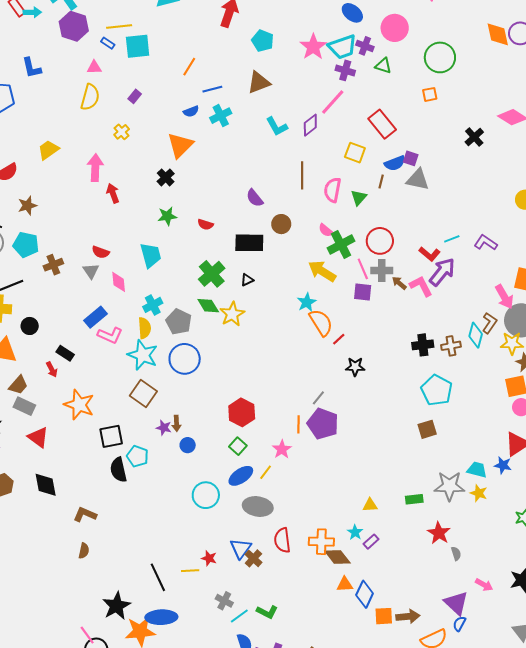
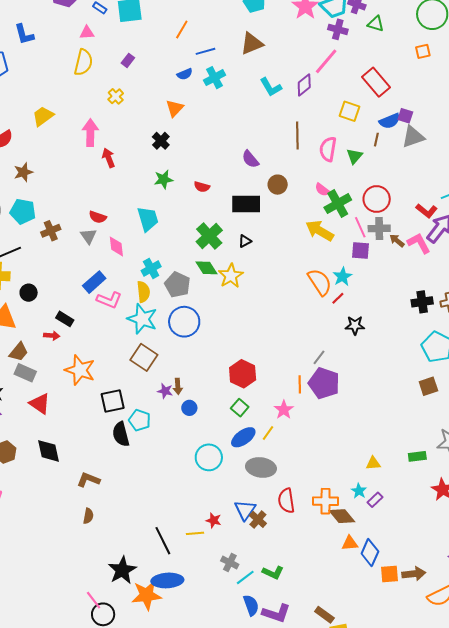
orange triangle: (180, 145) -> (175, 108), size x0.7
gray triangle: (418, 180) -> (413, 137), turned -30
cyan star: (307, 302) -> (342, 277), moved
red arrow: (52, 370) -> (52, 336), turned -56

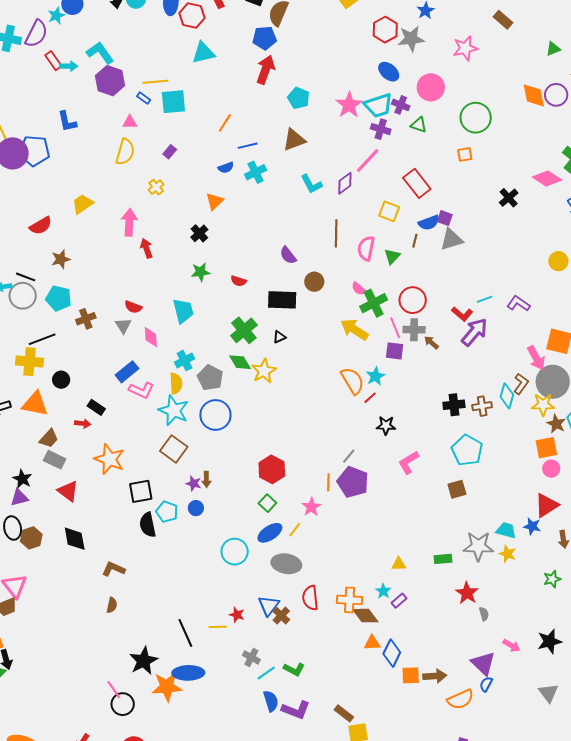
pink L-shape: (419, 243) -> (408, 462), moved, turned -95
blue circle: (189, 408) -> (196, 508), moved

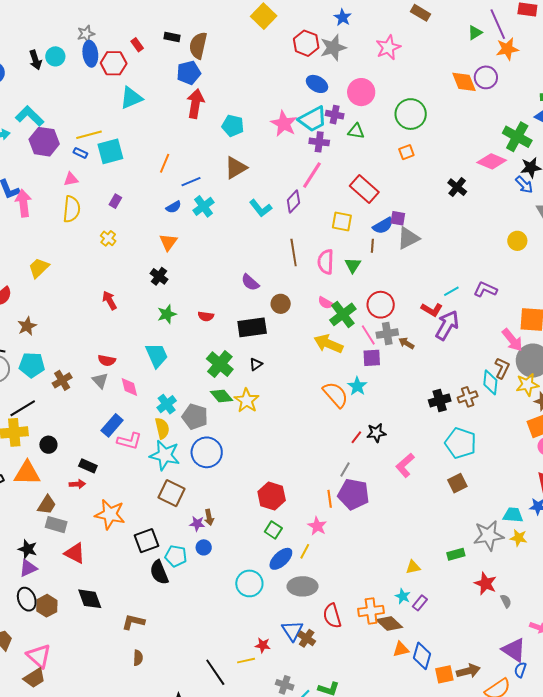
pink arrow: (129, 222) -> (23, 203), moved
red line: (370, 398) -> (356, 437), moved

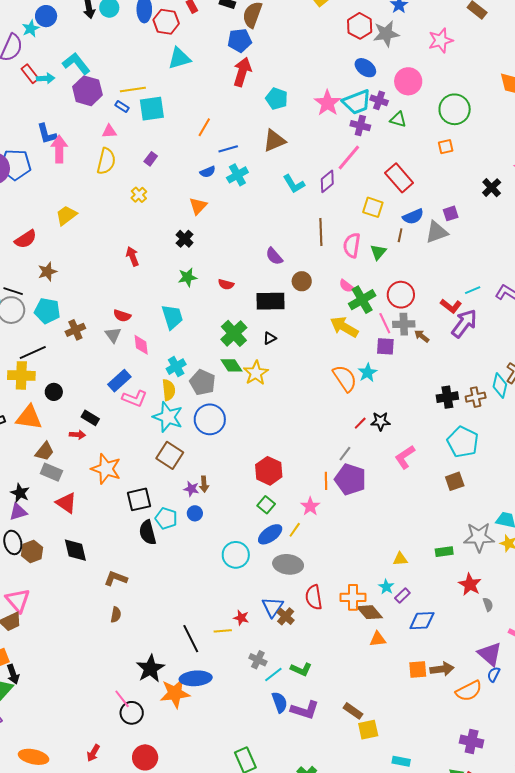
purple square: (398, 218) -> (451, 213), moved, turned -35
blue diamond: (422, 656) -> (422, 621), moved, turned 64

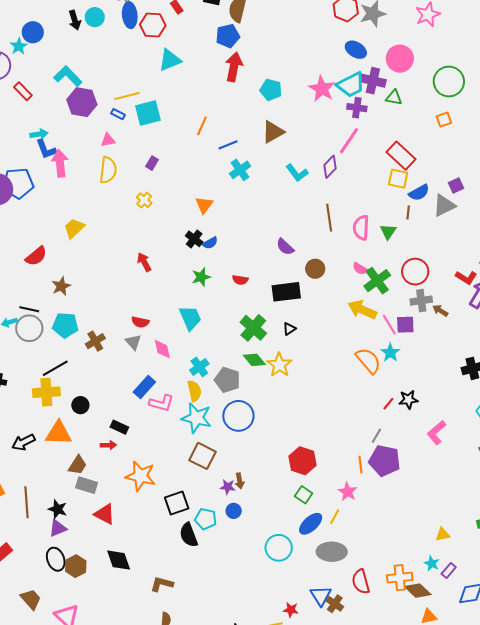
cyan arrow: (46, 78) -> (39, 134), moved
purple cross: (379, 100) -> (373, 81), size x1.4
blue semicircle: (208, 172) -> (210, 243), moved
yellow square: (373, 207) -> (398, 179), moved
pink line: (385, 323) -> (389, 325), moved

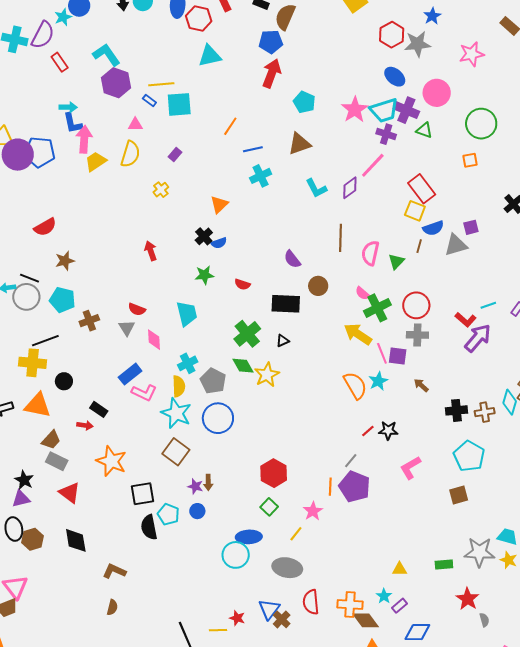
yellow trapezoid: (74, 228) -> (96, 161), moved
brown arrow: (440, 311) -> (421, 385), moved
blue ellipse: (311, 524) -> (249, 537), moved, turned 30

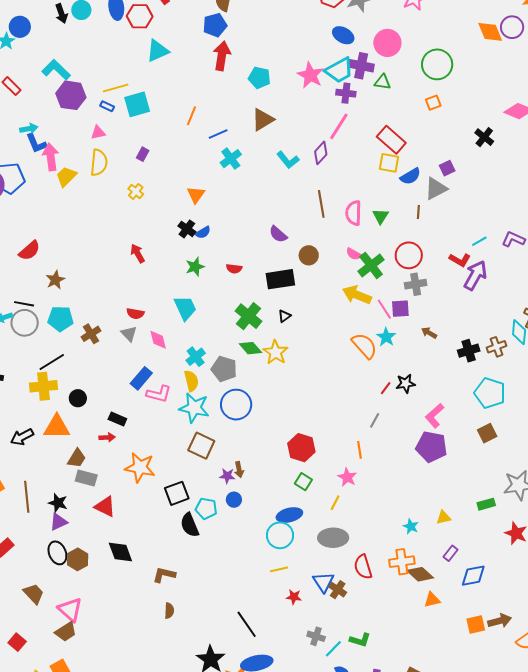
brown line: (419, 246) -> (418, 212), moved
purple pentagon: (355, 487) -> (431, 447), moved
cyan star: (384, 596) -> (411, 526), moved
yellow line: (218, 630) -> (279, 569), moved

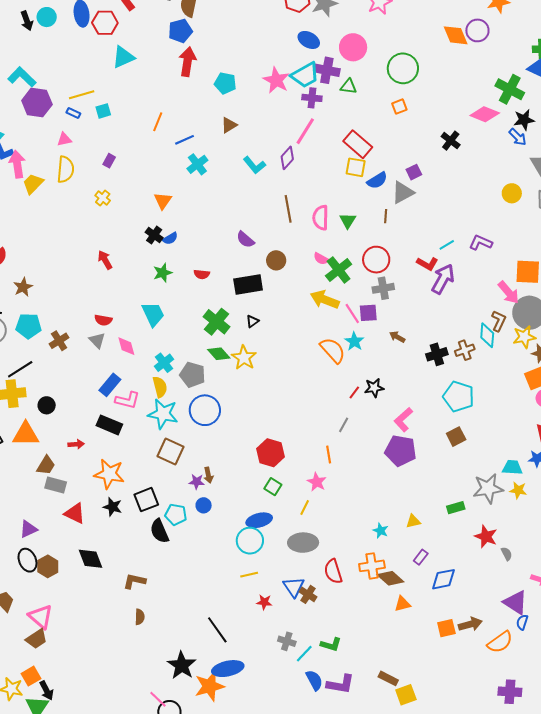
cyan square: (137, 104) -> (103, 111), size x0.6
brown triangle: (263, 120) -> (229, 125), size x0.7
black rectangle: (117, 419) -> (109, 425), moved, size x1.4
black star: (58, 503) -> (113, 507), moved

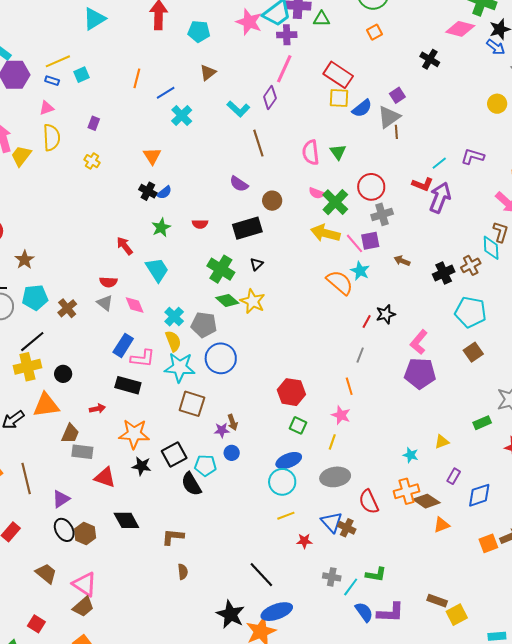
brown line: (288, 209) -> (258, 143), moved
brown line: (386, 216) -> (396, 132), moved
red arrow: (105, 260) -> (125, 246), moved

